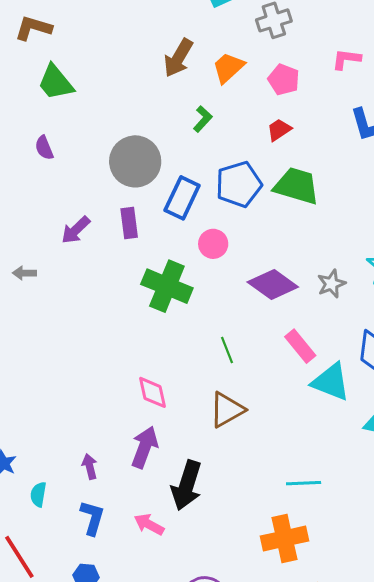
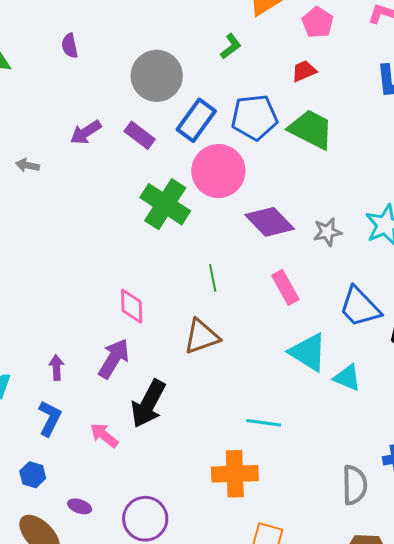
purple rectangle: (129, 223) -> (140, 135), turned -56
pink circle: (213, 244) -> (218, 171), size x1.8
cyan triangle: (331, 382) -> (308, 352), moved

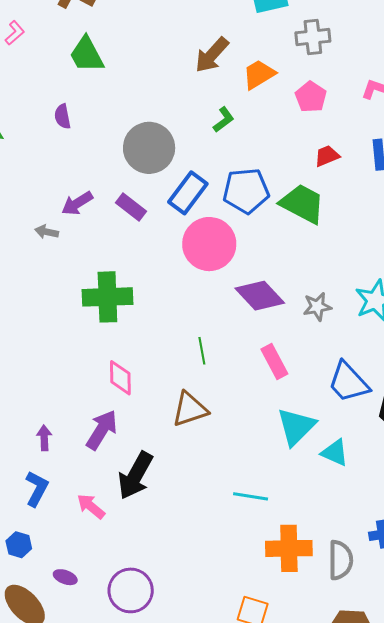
red trapezoid: (304, 71) -> (327, 156), moved
gray arrow: (27, 165) -> (47, 232), moved
green cross: (165, 204) -> (107, 297), moved, turned -36
cyan triangle: (308, 352) -> (296, 427), turned 42
orange cross: (235, 474) -> (289, 548), moved

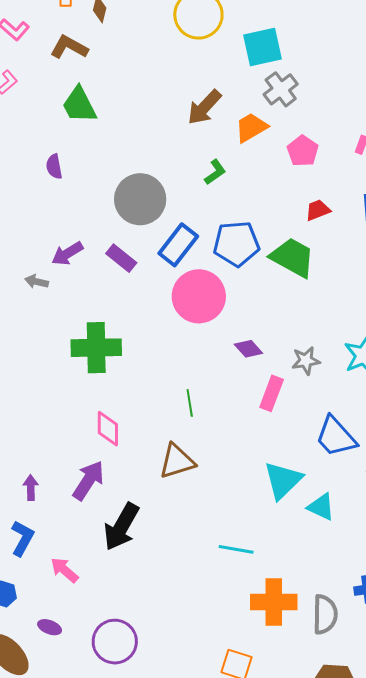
gray cross: (313, 37) -> (281, 89), moved, turned -32
purple diamond: (260, 296) -> (248, 349), size x0.6
pink rectangle: (274, 361) -> (272, 393), moved, turned 48
pink arrow: (91, 506) -> (64, 570), moved

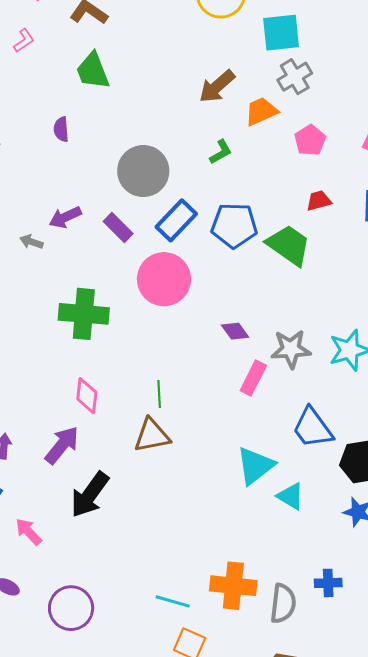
pink circle: (199, 296) -> (164, 279), moved
gray star: (306, 361) -> (291, 349), size x1.4
green line: (190, 403) -> (159, 394), moved
cyan line: (236, 549) -> (173, 601), moved

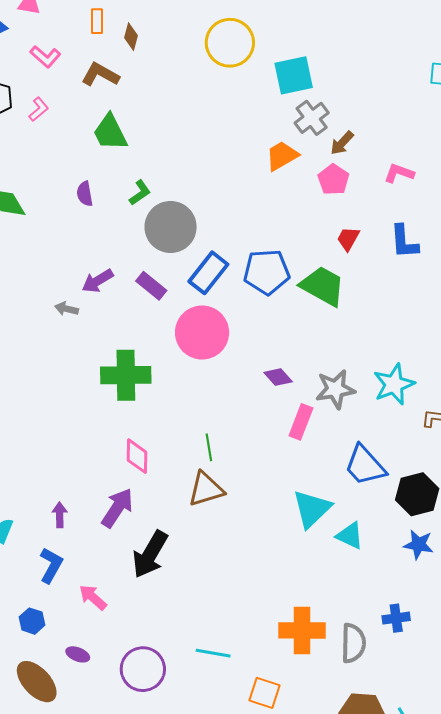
brown arrow: (217, 86) -> (342, 143), moved, size x0.7
green L-shape: (221, 152) -> (140, 193), moved
red trapezoid: (319, 201) -> (348, 239), turned -40
cyan line: (173, 601) -> (213, 653), moved

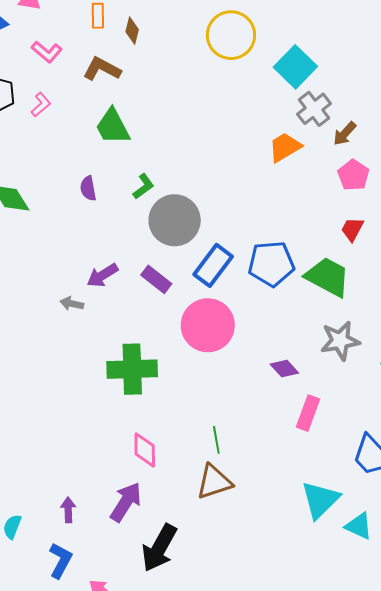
cyan square: (294, 75) -> (295, 67), turned -33
pink pentagon: (333, 179) -> (353, 175), moved
gray star: (335, 389) -> (340, 341), moved

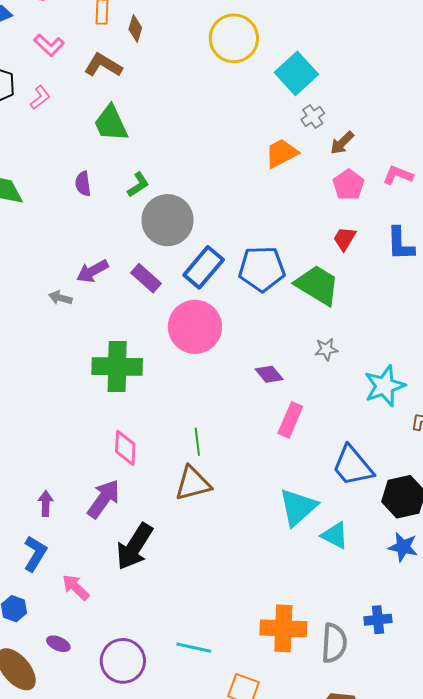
gray cross: (314, 109) -> (313, 116), size x0.7
gray star: (340, 341) -> (326, 349), size x0.6

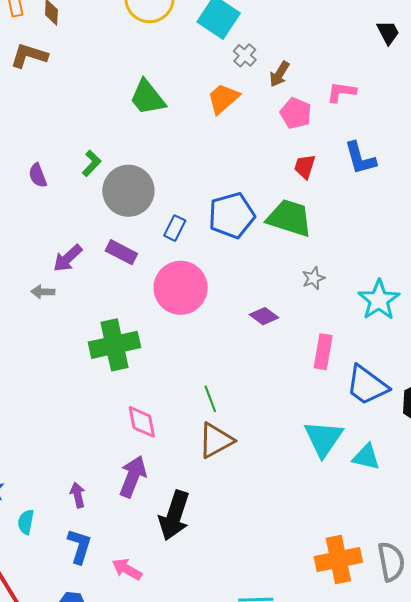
green trapezoid: (111, 123) -> (147, 97), moved
blue rectangle: (204, 267) -> (175, 228), size x0.6
pink rectangle: (290, 420) -> (323, 352), moved

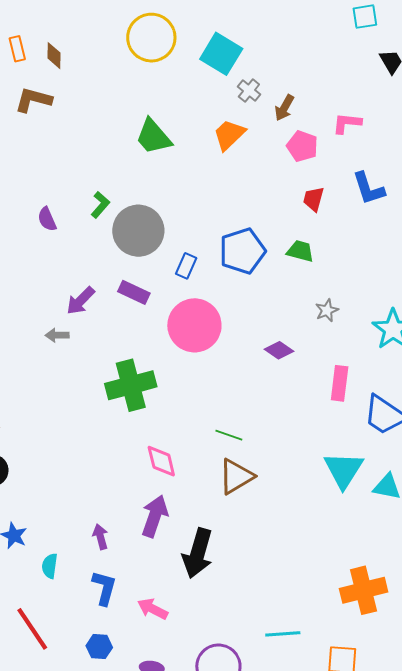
green trapezoid: (289, 218) -> (300, 251), size x0.6
green line: (210, 399) -> (229, 435), turned -48

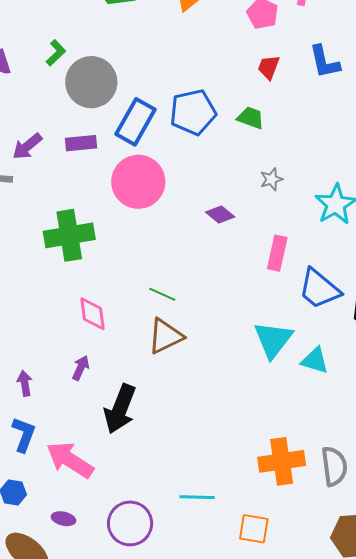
blue rectangle: (186, 266) -> (136, 122), size x1.8
purple rectangle: (134, 292) -> (81, 143), turned -36
purple arrow: (155, 516) -> (81, 368), size x0.6
pink arrow: (153, 609) -> (70, 460), size x1.6

